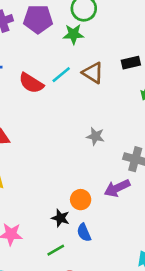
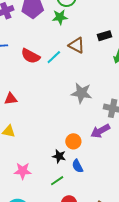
cyan line: (61, 75) -> (54, 57), moved
gray star: (95, 136) -> (81, 93), size x1.5

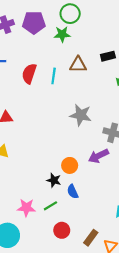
brown triangle: (77, 45) -> (78, 65), turned -30
red semicircle: (31, 56) -> (29, 74), turned 78
cyan line: (54, 57) -> (54, 76), turned -42
pink star: (23, 171) -> (26, 208), moved

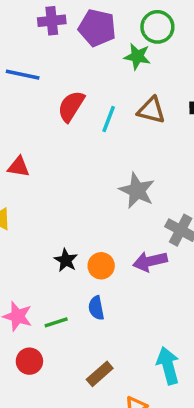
black star: (54, 180) -> (66, 260), moved
red circle: (62, 230) -> (29, 361), moved
brown rectangle: (91, 238) -> (100, 374), moved

